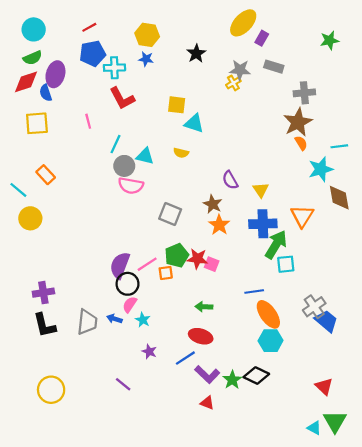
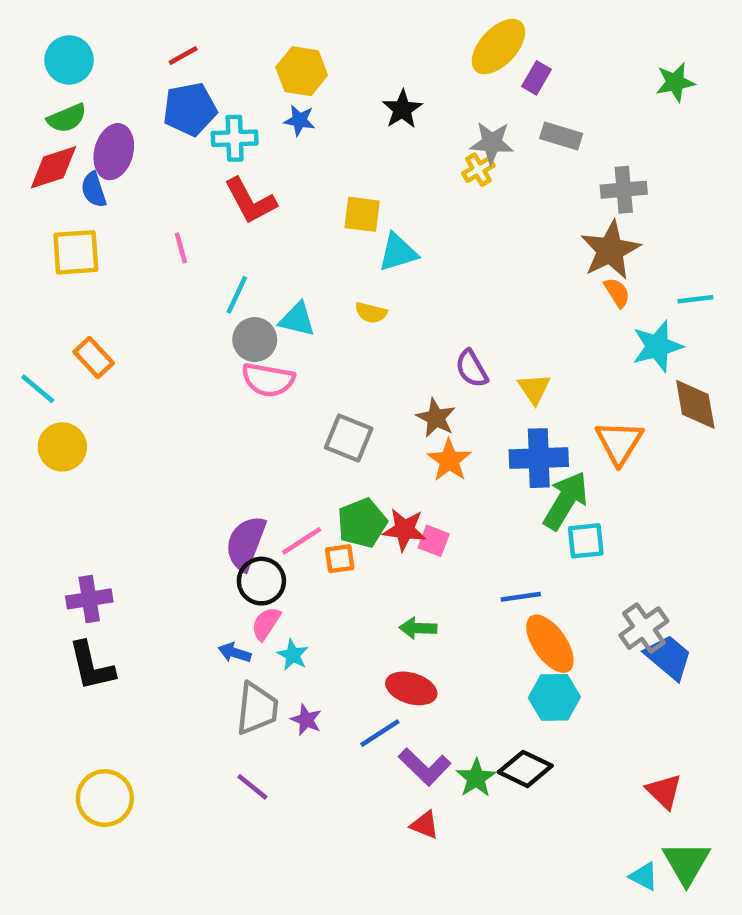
cyan triangle: (194, 123) -> (398, 252), turned -35
gray trapezoid: (87, 322) -> (257, 709), moved

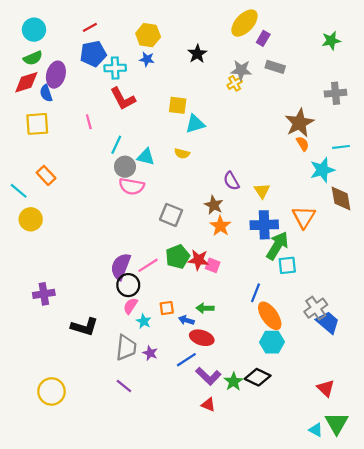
gray cross: (624, 190) -> (336, 93), moved
orange square: (340, 559) -> (167, 308), moved
blue line: (521, 597) -> (255, 293), turned -60
blue arrow: (235, 653) -> (186, 320), moved
black L-shape: (91, 666) -> (84, 327), moved, turned -60

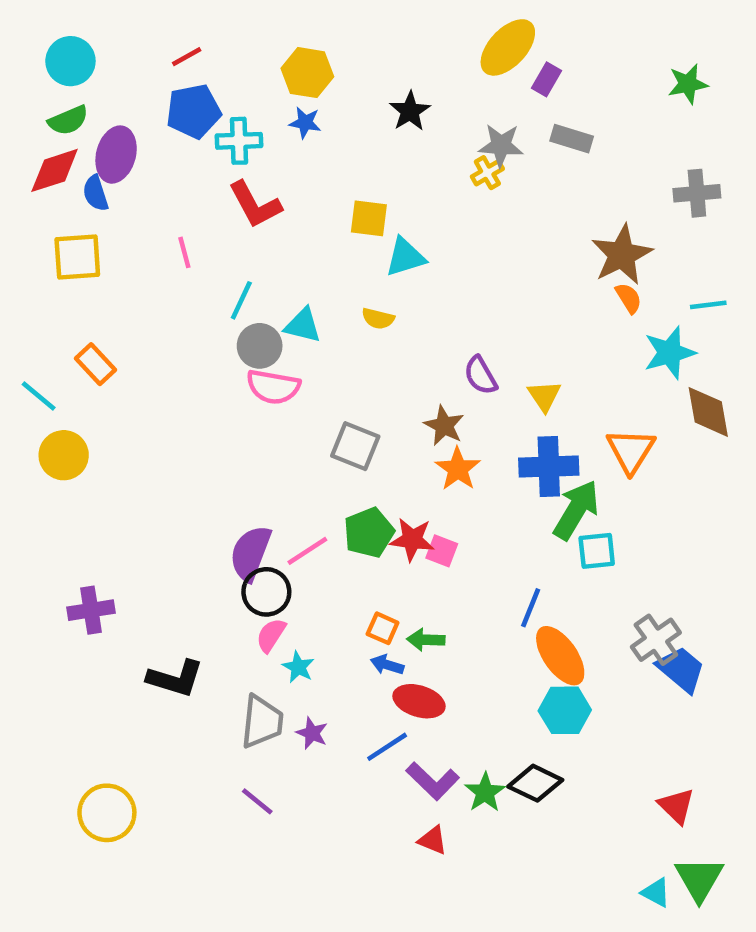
orange square: (167, 308) -> (383, 628), moved, turned 32

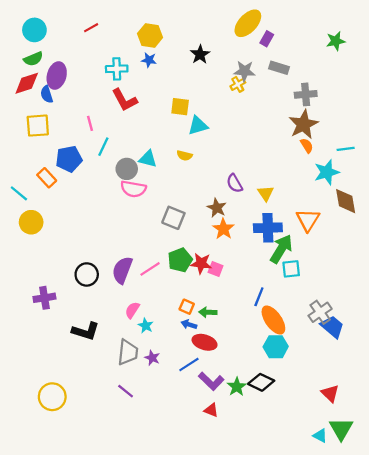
blue pentagon: (193, 111) -> (69, 159), moved
gray cross: (697, 193) -> (306, 94), moved
cyan line: (241, 300) -> (103, 147), moved
black circle: (266, 592) -> (87, 274), moved

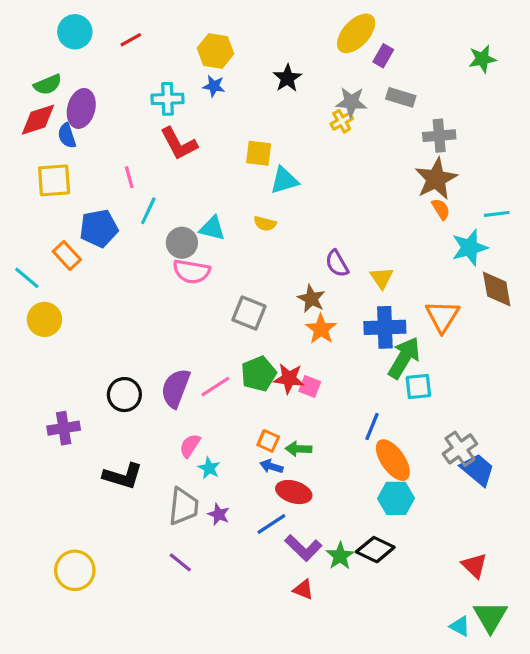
cyan circle: (34, 30) -> (75, 32), moved

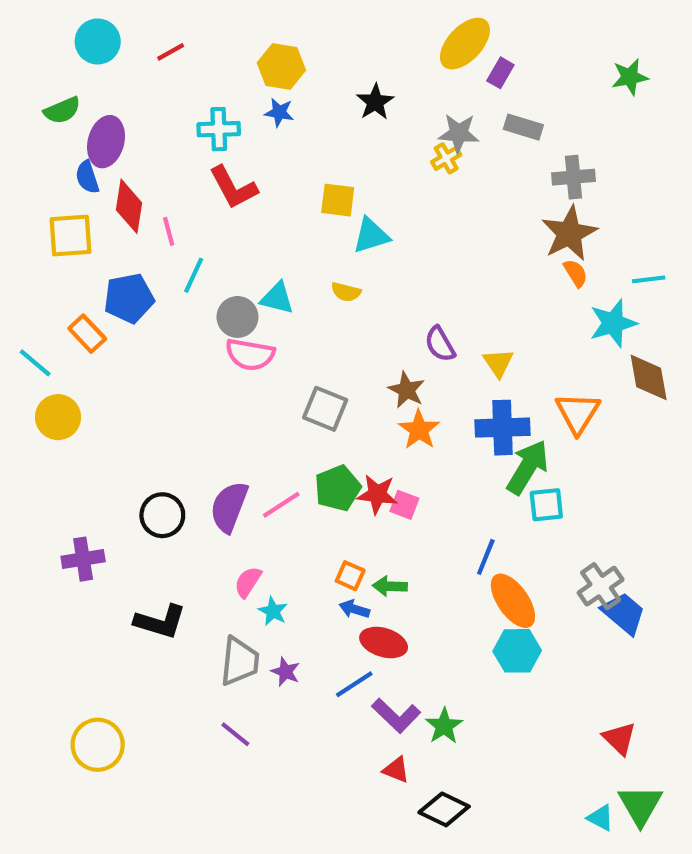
red diamond: (38, 120) -> (129, 206), moved, turned -63
black diamond: (375, 550) -> (444, 809), moved

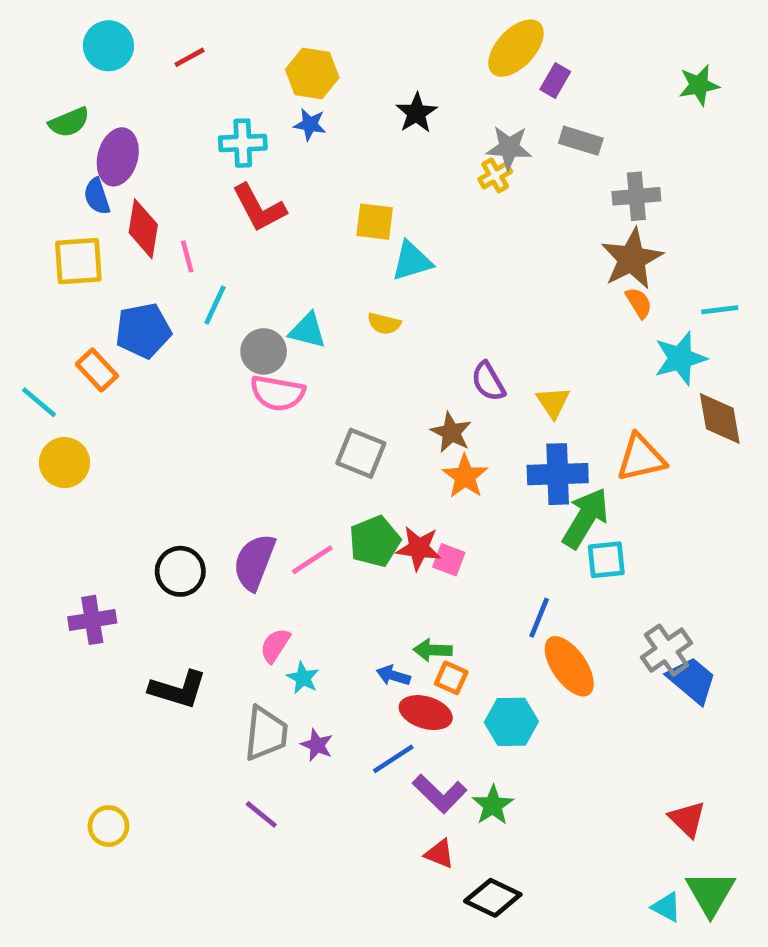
orange triangle: (578, 413) -> (641, 458), turned 45
orange square: (350, 576) -> (451, 678), moved
cyan hexagon: (517, 651) -> (511, 722), moved
yellow circle: (98, 745) -> (108, 826), size x0.7

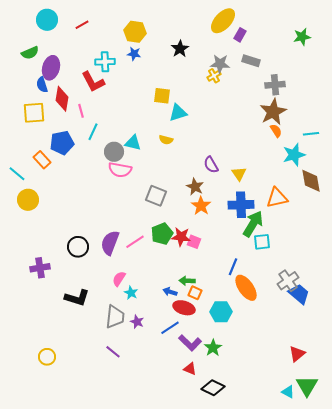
red L-shape: (259, 208) -> (93, 82), moved
red triangle: (687, 819) -> (297, 354), turned 36

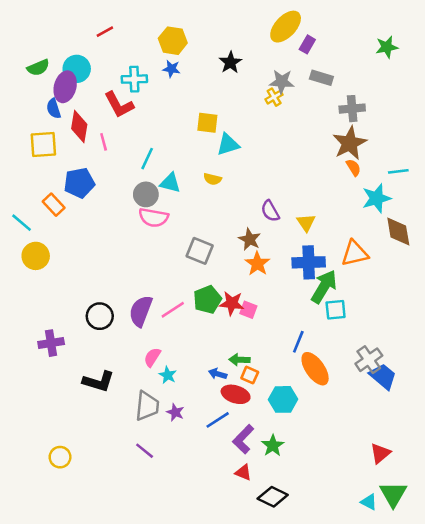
cyan circle: (47, 20) -> (77, 69), moved
cyan line: (93, 132) -> (147, 159), moved
purple L-shape: (190, 343) -> (243, 439), turned 90

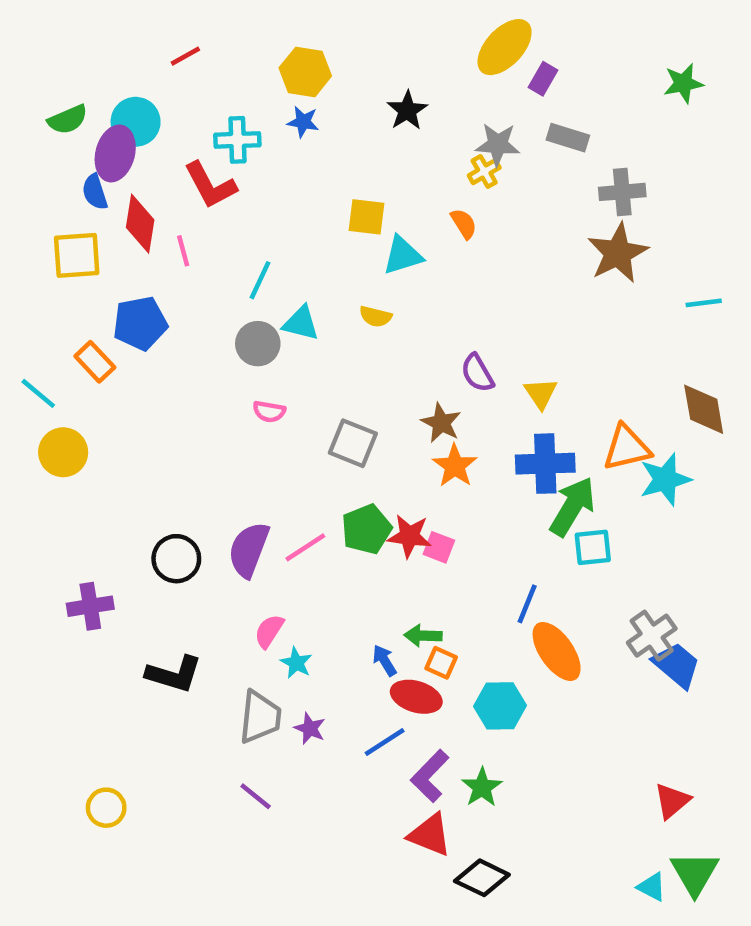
orange semicircle: (353, 168) -> (464, 224), moved
cyan star: (377, 198) -> (665, 479), moved
pink semicircle: (154, 217) -> (269, 412), moved, size x0.6
blue arrow: (218, 374) -> (385, 661), turned 42
red triangle: (243, 472) -> (430, 835), size x1.5

